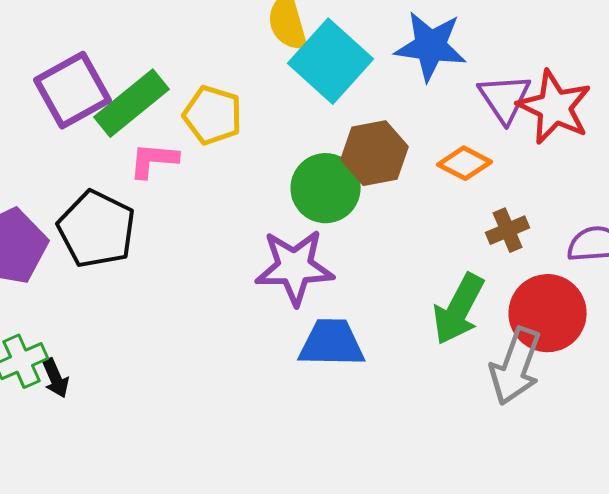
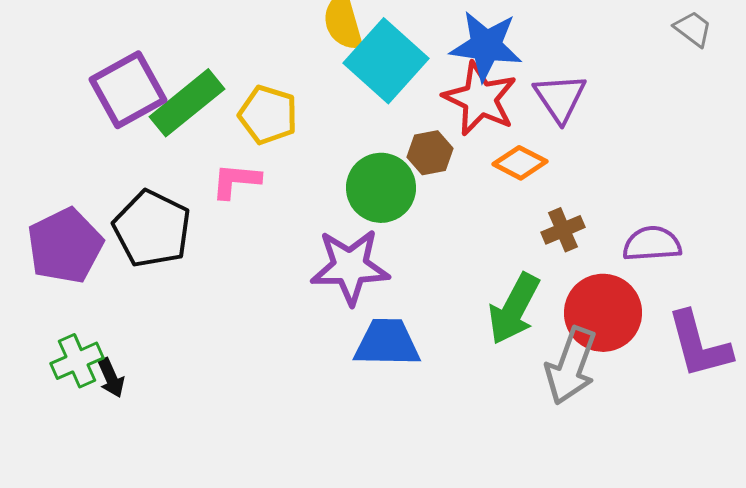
red star: (555, 107) -> (480, 99), moved
brown hexagon: (375, 153) -> (430, 153), size x0.7
pink L-shape: (154, 160) -> (236, 181), moved

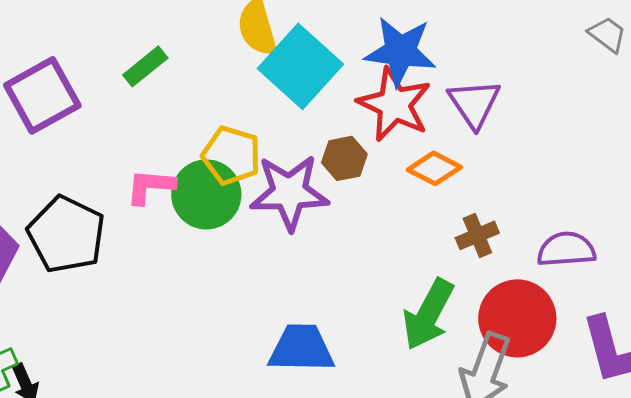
green rectangle: (187, 103) -> (145, 66), moved, size x0.6
yellow pentagon: (268, 115) -> (231, 155), moved
green circle: (381, 188) -> (206, 194), moved
purple star: (350, 267) -> (289, 192), moved

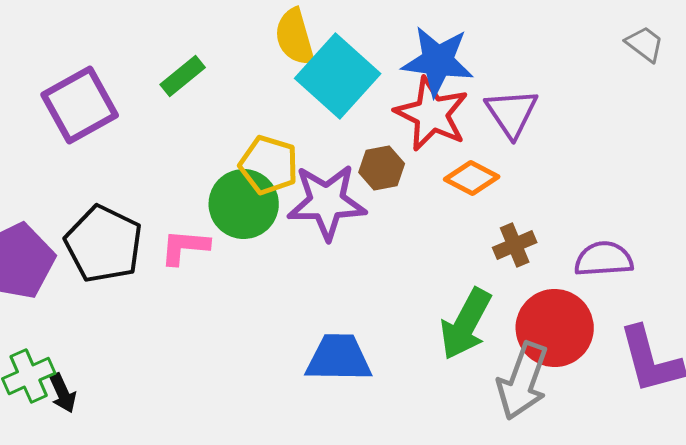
pink L-shape: (150, 186) -> (185, 247), moved

